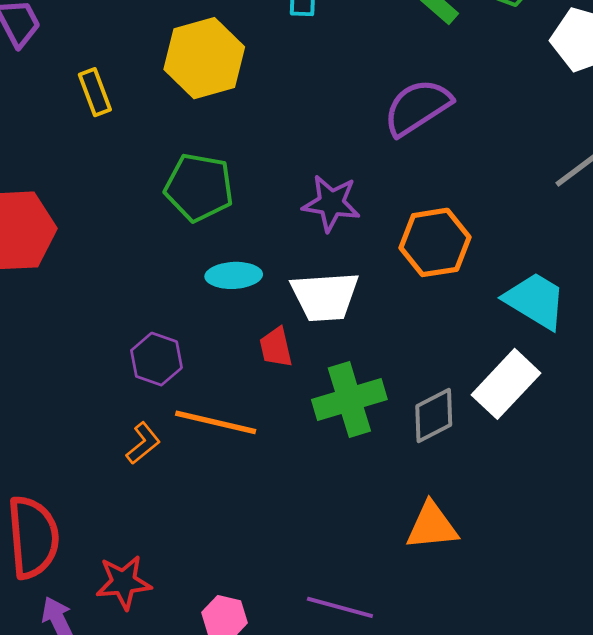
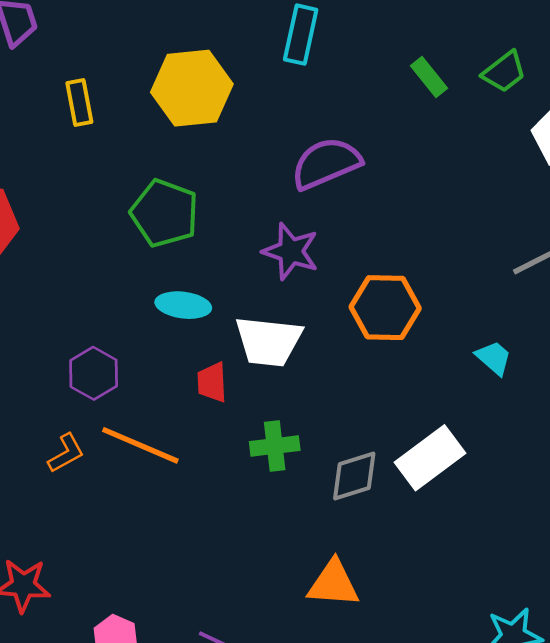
purple semicircle: (417, 107) -> (326, 163), moved
cyan trapezoid: (535, 301) -> (494, 358), moved, size x0.6
green cross: (349, 400) -> (275, 446), size x0.7

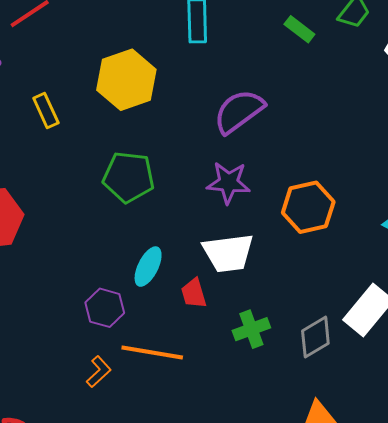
cyan ellipse: (183, 305) -> (148, 267), moved, turned -57

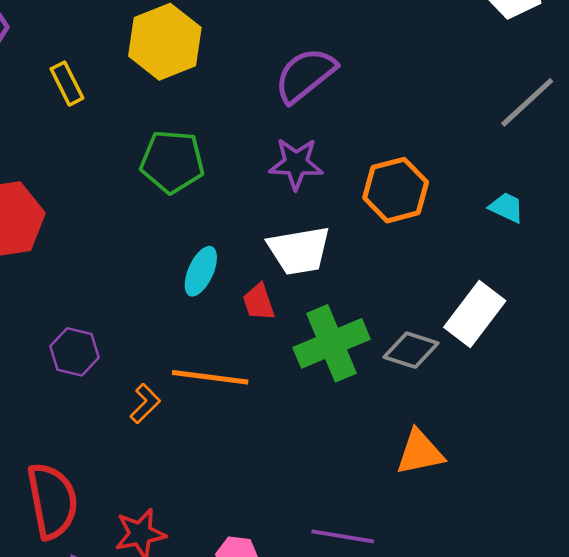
purple hexagon: (105, 308) -> (75, 352), moved
green cross: (251, 329) -> (332, 343), size x1.6
gray diamond: (315, 337) -> (411, 350), turned 51

